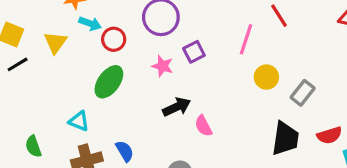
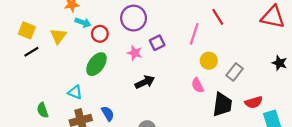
pink semicircle: (203, 126) -> (198, 85), moved

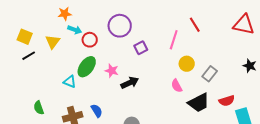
pink star: (135, 53) -> (112, 71), moved
cyan triangle: (75, 92) -> (70, 82), moved
black trapezoid: (222, 105) -> (199, 103), turned 55

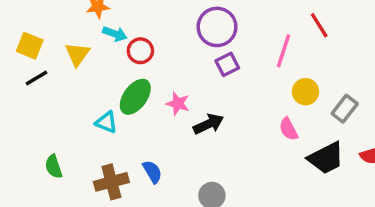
purple circle: (120, 26) -> (217, 27), moved

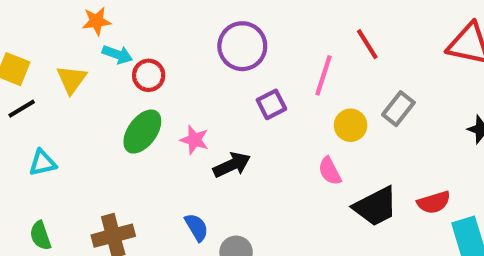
purple square: (227, 64) -> (271, 104), moved
gray rectangle: (345, 109) -> (398, 109), moved
cyan triangle: (106, 122) -> (42, 163), moved, turned -35
green semicircle: (54, 167) -> (40, 236), moved
blue semicircle: (152, 172) -> (196, 227), moved

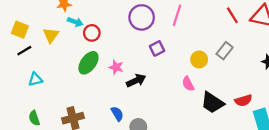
red line: (367, 44) -> (232, 15), moved
pink line: (323, 75) -> (177, 15), moved
black trapezoid: (376, 206) -> (212, 103), turned 60

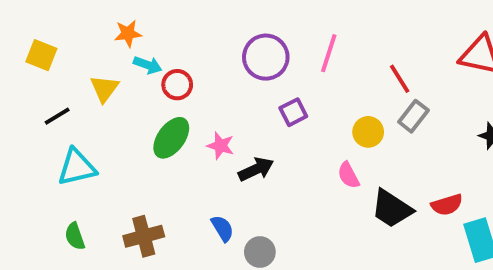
red line: (232, 15) -> (400, 79), moved
yellow square: (20, 30) -> (41, 55), moved
cyan triangle: (35, 79) -> (77, 167), size x1.5

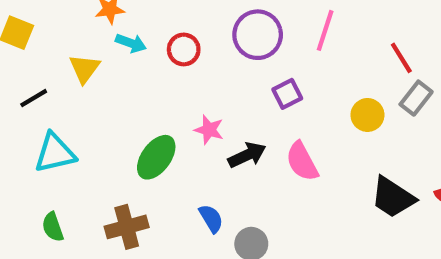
red circle: (177, 85) -> (184, 49), moved
green ellipse: (171, 138) -> (156, 157), moved
pink semicircle: (348, 175) -> (302, 161), moved, size x1.4

